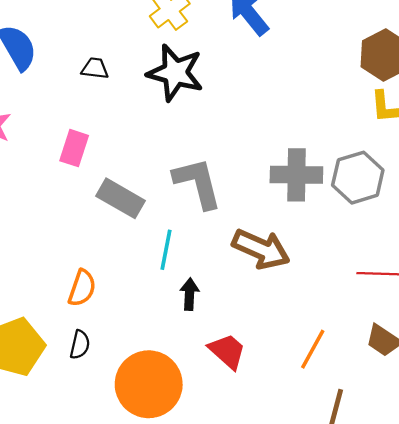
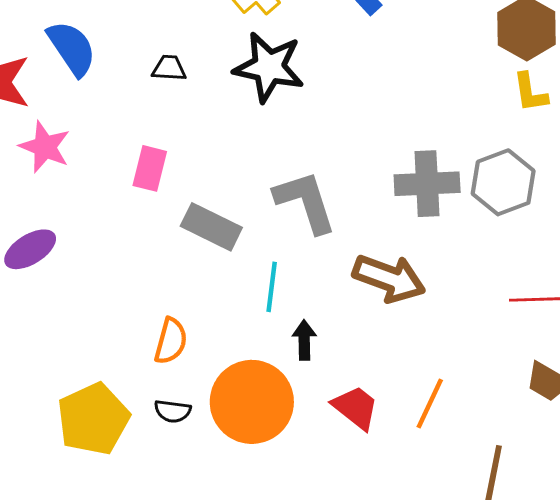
black semicircle: (80, 345) -> (173, 411), turned 88
orange line: (313, 349) -> (430, 403), moved
orange circle: (149, 384) -> (252, 402), moved

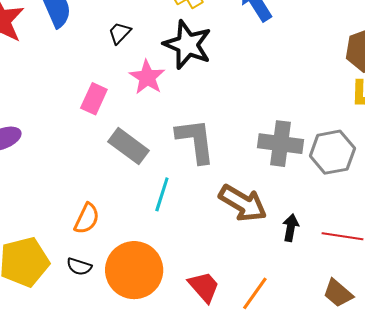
black trapezoid: (169, 68) -> (120, 33), turned -60
pink star: (45, 147) -> (147, 77), moved
black arrow: (304, 340) -> (291, 228), moved

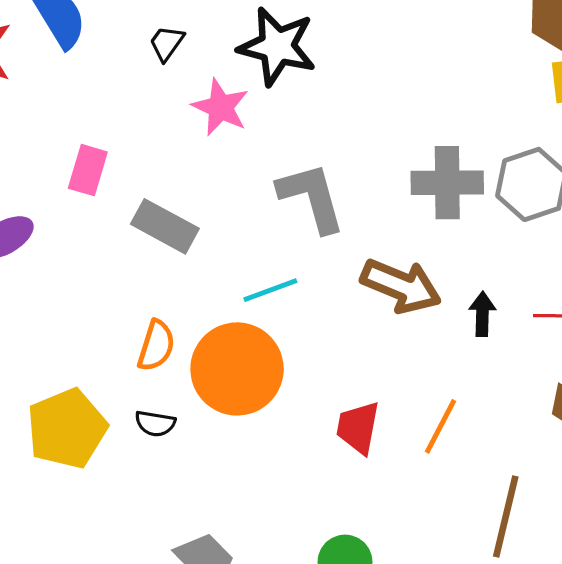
pink rectangle: (94, 99) -> (88, 170), moved
gray rectangle: (128, 146) -> (165, 226), moved
cyan line: (162, 194) -> (270, 290), turned 60
orange circle: (134, 270) -> (237, 369), moved
red trapezoid: (204, 287) -> (358, 428), turned -120

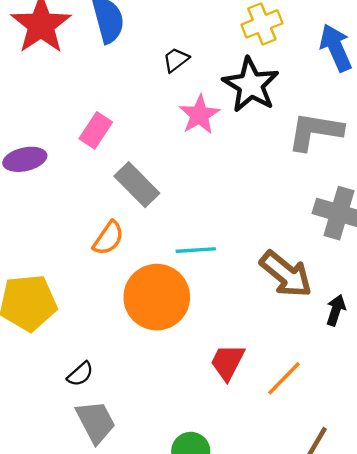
gray L-shape: (312, 197) -> (315, 131), moved, turned -82
orange semicircle: (156, 346) -> (108, 238), moved
black semicircle: (155, 423) -> (80, 374), moved, turned -68

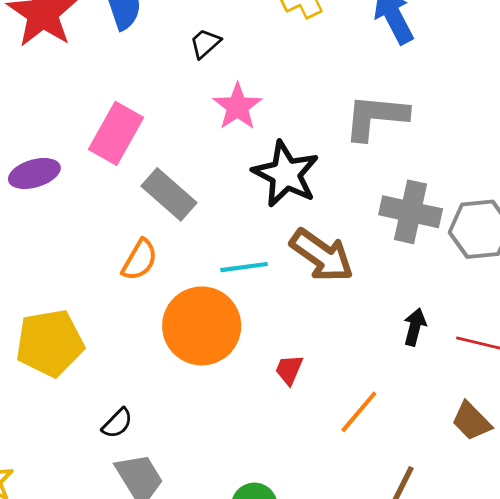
black star: (251, 85) -> (286, 174), moved
pink rectangle: (96, 130) -> (116, 133), size x1.4
brown arrow: (286, 274) -> (322, 255), moved
red trapezoid: (227, 362) -> (289, 370), moved, size x0.7

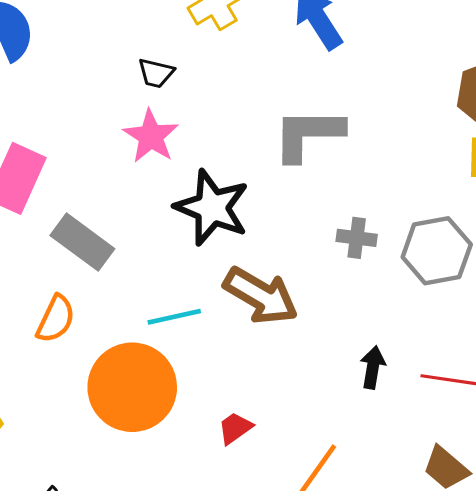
black trapezoid: (205, 43) -> (156, 73), moved, turned -120
gray cross: (411, 212) -> (357, 238), size x0.6
red trapezoid: (289, 370) -> (235, 428), turned 36

